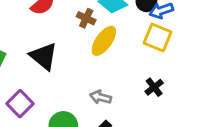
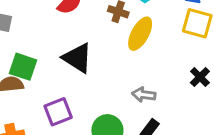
purple square: (20, 104) -> (58, 112), turned 30

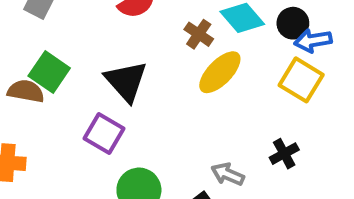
gray arrow: (144, 95) -> (228, 174), moved
purple square: (58, 112) -> (104, 133), moved, turned 36

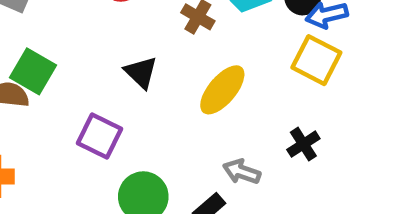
yellow ellipse: (220, 72) -> (222, 90), moved
black triangle: (126, 81) -> (141, 72), moved, size x0.7

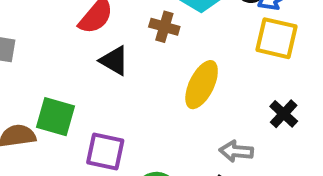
green square: (33, 71) -> (55, 117), moved
black triangle: (141, 72) -> (114, 61), moved

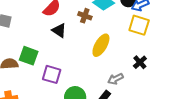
gray arrow: (236, 151) -> (115, 79), turned -35

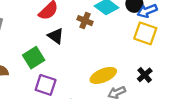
yellow ellipse: (101, 45) -> (103, 75), moved, turned 35
green square: (29, 56) -> (34, 58), moved, turned 36

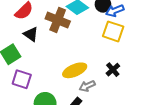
brown cross: (85, 21) -> (58, 20), size x1.6

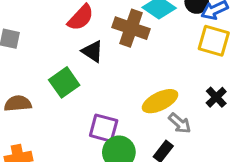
purple square: (22, 79) -> (104, 128), moved
gray arrow: (87, 86) -> (180, 123), turned -112

